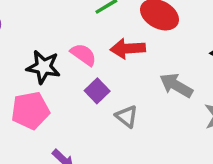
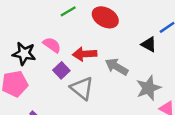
red arrow: (128, 49) -> (85, 54), moved
gray triangle: (127, 116) -> (82, 88), size x1.5

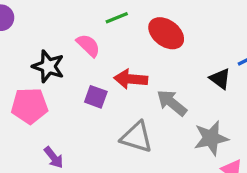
pink semicircle: (52, 45) -> (88, 45), moved
purple square: (61, 70) -> (96, 97), turned -35
gray triangle: (82, 88) -> (137, 137), moved, turned -30

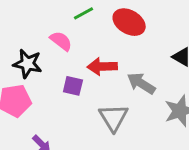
gray triangle: (137, 137) -> (113, 118), turned 48

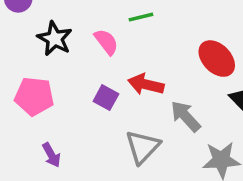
red ellipse: (129, 22) -> (217, 59), moved
black star: (28, 64) -> (55, 39), moved

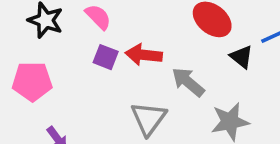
purple square: (106, 98) -> (106, 57), moved

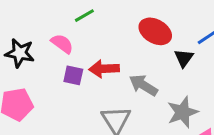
black triangle: (242, 57) -> (184, 58), turned 36

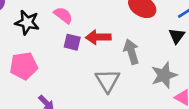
black triangle: (184, 58) -> (177, 36), moved
gray arrow: (143, 85) -> (131, 52), turned 40

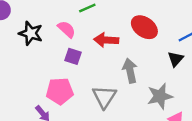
red arrow: (98, 37) -> (106, 40), moved
pink pentagon: (24, 66) -> (60, 91), moved

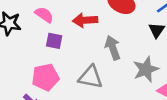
gray triangle: (104, 97) -> (91, 77), turned -45

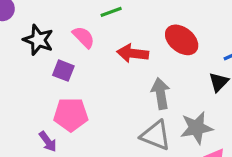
purple square: (54, 41) -> (63, 71), moved
gray triangle: (91, 77) -> (156, 135), moved

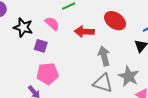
gray star: (196, 128) -> (129, 76), turned -30

